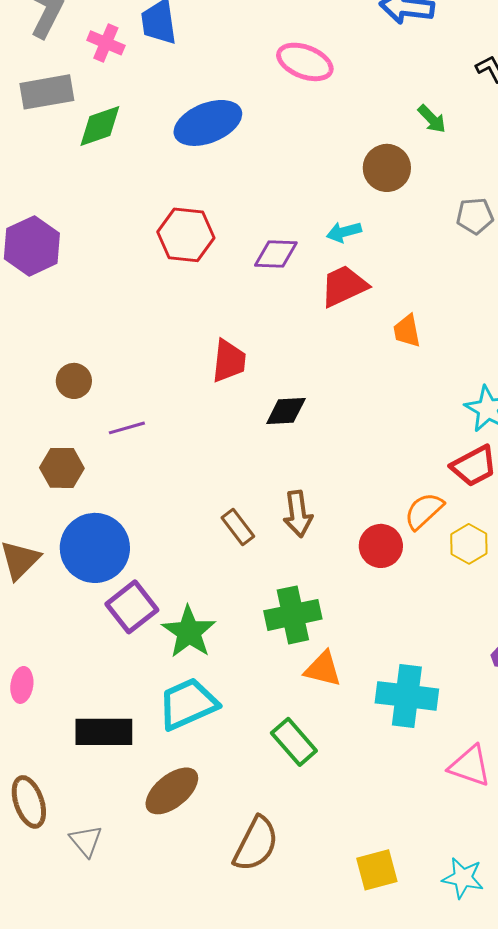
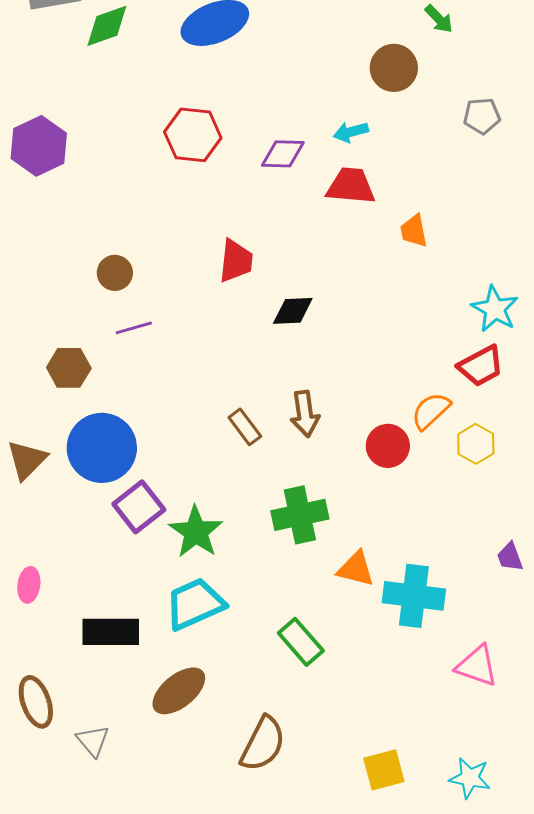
red trapezoid: (344, 286) -> (351, 186), turned 30
brown circle: (74, 381) -> (115, 273), moved
orange triangle: (323, 669) -> (356, 569), moved

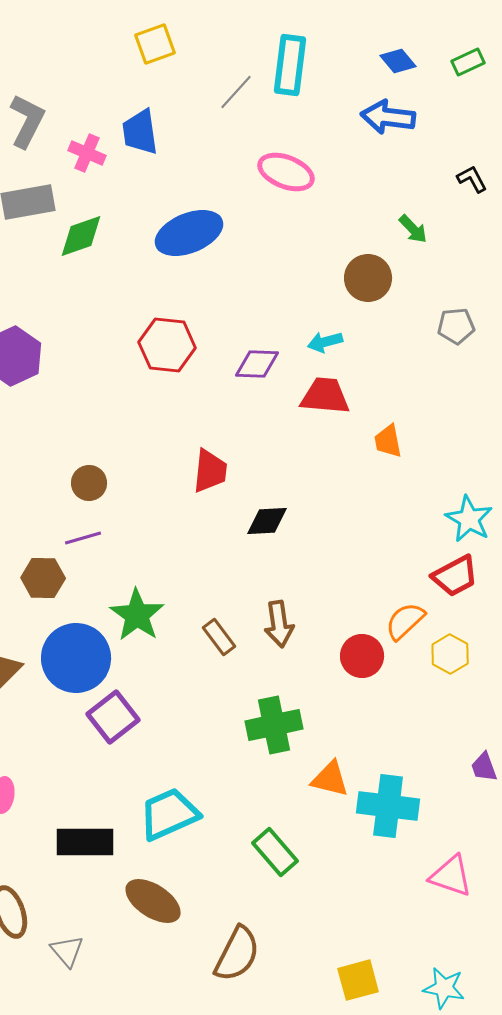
purple line: (134, 328) -> (83, 538), moved
green star: (196, 532) -> (137, 615), moved
brown ellipse: (179, 691) -> (153, 901), turned 72

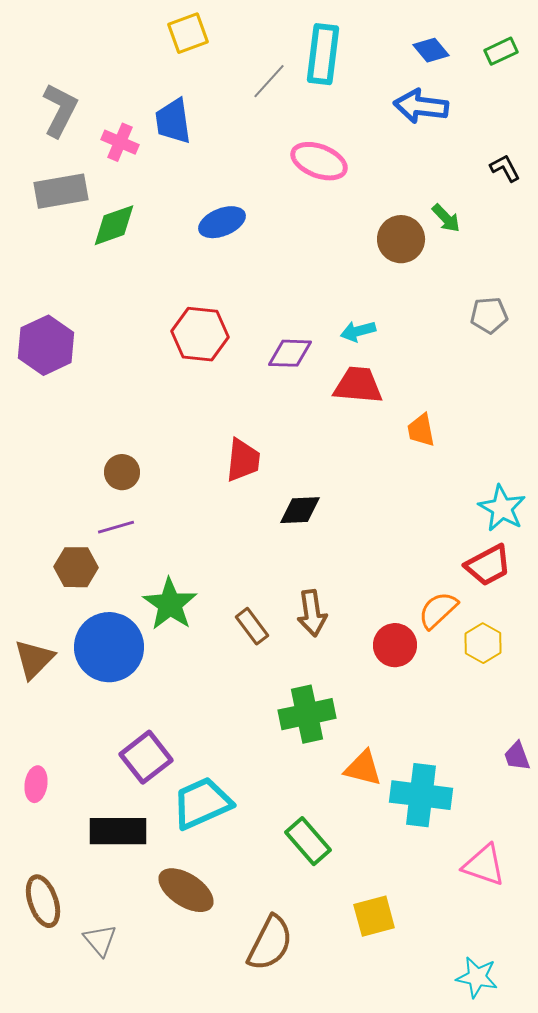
blue ellipse: (189, 233) -> (222, 222), size x0.7
brown circle: (368, 278) -> (401, 239), moved
purple square: (113, 717) -> (146, 757), moved
yellow square: (358, 980) -> (374, 916), moved

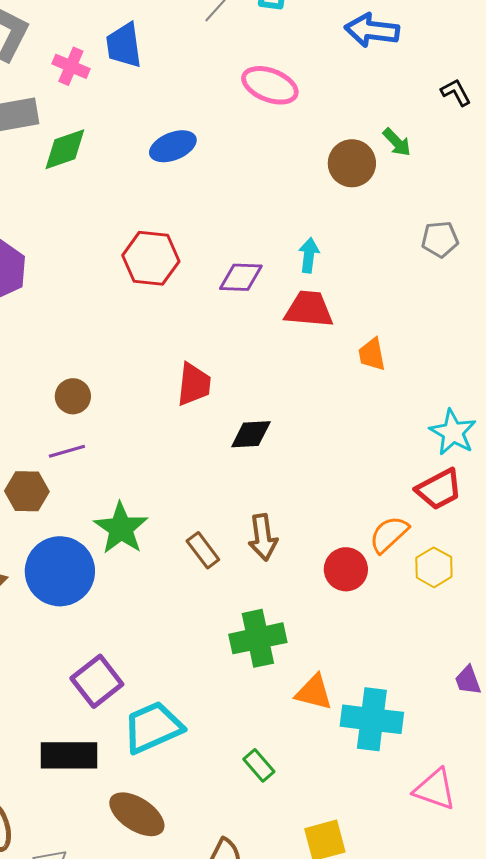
cyan arrow: (358, 331) -> (309, 255), turned 112
green rectangle: (308, 841) -> (259, 765), size x0.7

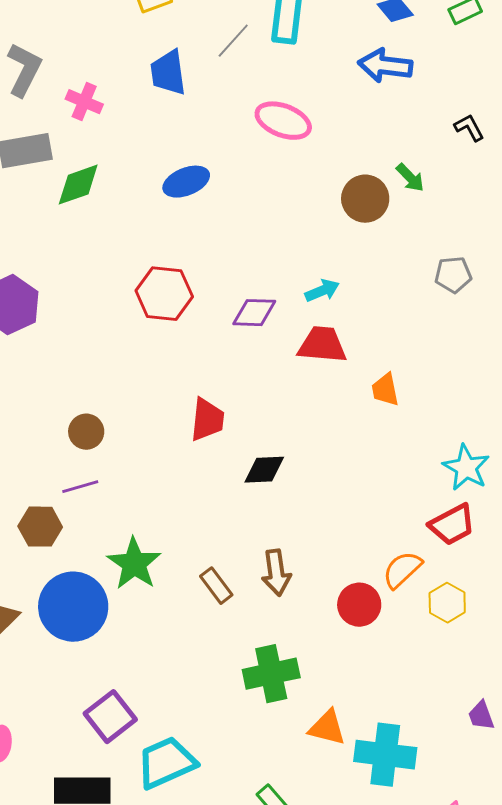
blue trapezoid: (124, 45) -> (168, 73), moved
cyan arrow: (309, 255) -> (322, 291), turned 60

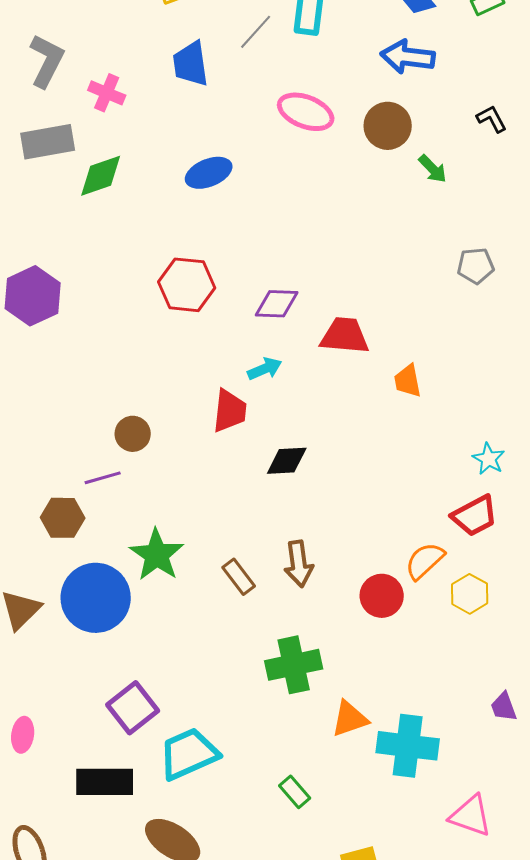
brown circle: (365, 199) -> (388, 126), moved
cyan arrow: (322, 291) -> (265, 369), moved
brown circle: (86, 432) -> (133, 434), moved
cyan star: (466, 468) -> (489, 459), size x0.7
orange triangle: (327, 728) -> (350, 719), turned -33

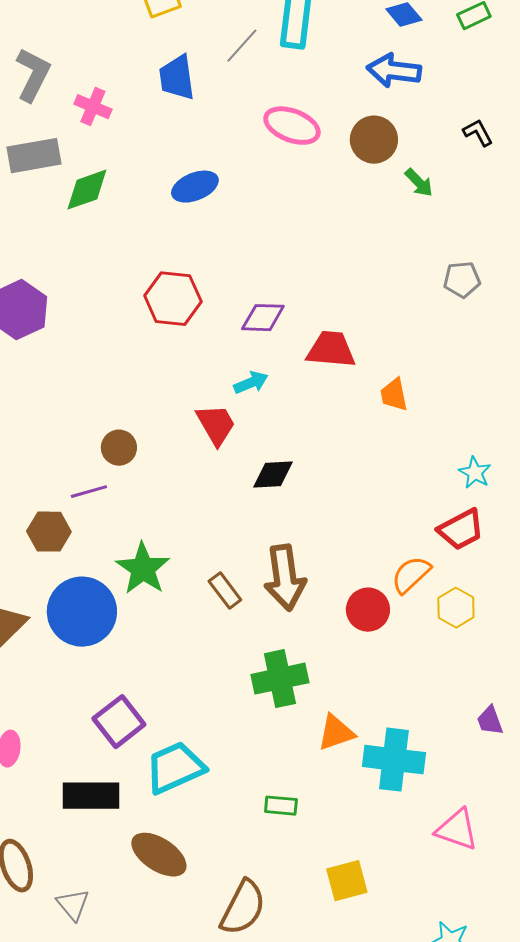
red trapezoid: (230, 411) -> (216, 425), turned -36
brown arrow: (299, 564) -> (285, 578), size x1.4
green rectangle: (295, 792) -> (281, 806), turned -44

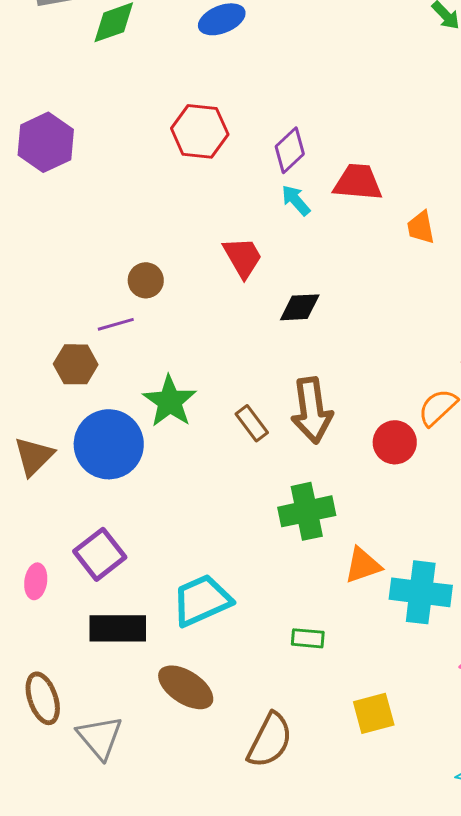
purple diamond: (263, 318) -> (290, 150), turned -45
cyan arrow: (251, 383) -> (296, 200), moved, turned -108
purple square: (119, 722) -> (100, 554), moved
gray triangle: (73, 905) -> (100, 737), size x1.4

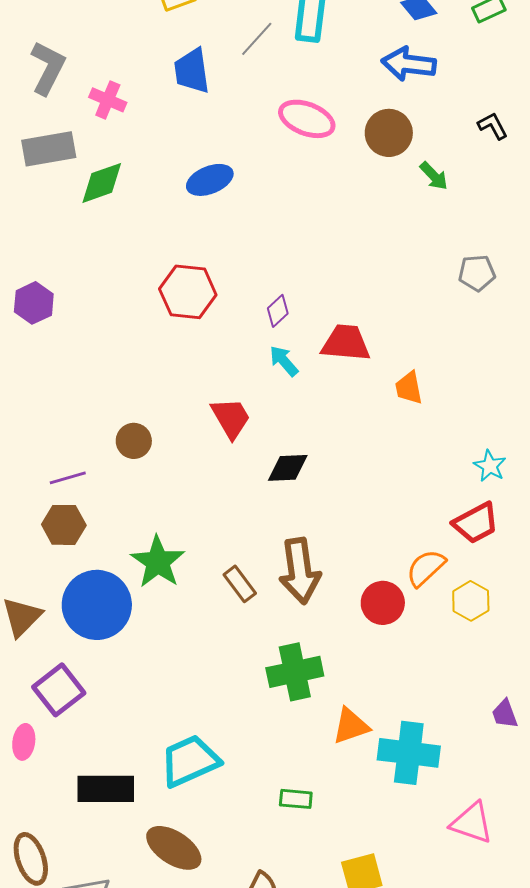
purple hexagon: (46, 142) -> (34, 303), size x0.7
purple diamond: (290, 150) -> (278, 311), size x0.7
purple line: (116, 324) -> (68, 478), moved
purple square: (100, 554) -> (59, 690), moved

